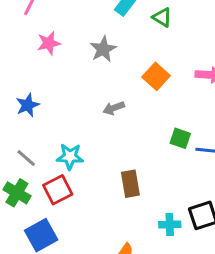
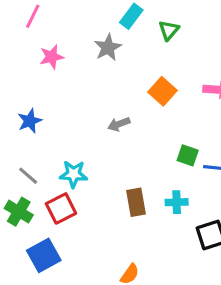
green triangle: (162, 17) -> (169, 30), turned 40
gray star: (103, 49) -> (108, 47), moved
cyan cross: (170, 225) -> (177, 202), moved

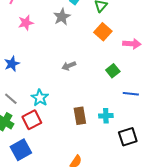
orange square: (163, 91) -> (103, 32), moved
green square: (188, 155) -> (113, 71), moved, turned 32
cyan star: (73, 174) -> (40, 98), turned 30

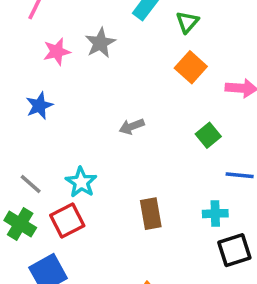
gray star: (62, 17) -> (100, 43), moved
blue star: (12, 64) -> (39, 106), moved
cyan cross: (106, 116) -> (215, 214), moved

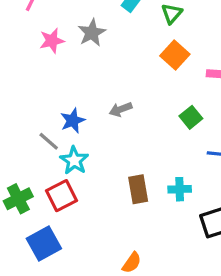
blue star: (39, 106) -> (73, 121), moved
gray line: (31, 184) -> (49, 141), moved
cyan cross: (215, 214) -> (180, 189), moved
green cross: (20, 224) -> (18, 199), turned 32

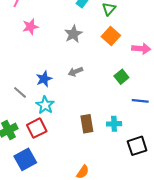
gray star: (92, 33) -> (73, 34), moved
gray line: (49, 141) -> (20, 92), moved

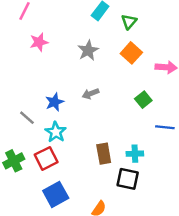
black square: (137, 146) -> (128, 179), moved, turned 30
blue square: (25, 159) -> (56, 194), moved

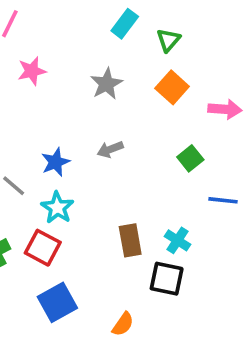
cyan cross: (135, 154) -> (178, 240), turned 35
red square: (46, 158) -> (43, 248), turned -35

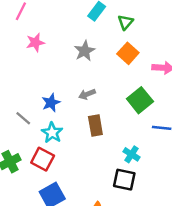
green square: (190, 158) -> (140, 100), size x1.5
brown rectangle: (130, 240) -> (95, 125), moved

